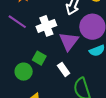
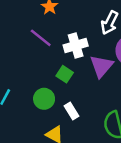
green square: (39, 58) -> (65, 74), moved
white rectangle: (64, 69) -> (71, 111), moved

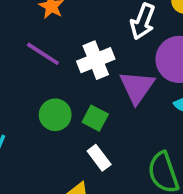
green square: (65, 74) -> (95, 118), moved
green circle: (44, 99) -> (55, 115), moved

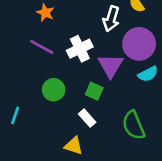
green square: (95, 118) -> (94, 91), moved

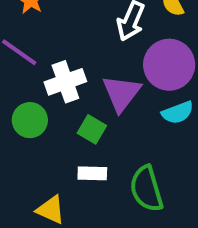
white cross: (80, 49) -> (65, 82), moved
white rectangle: (87, 118) -> (92, 173), moved, turned -54

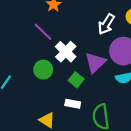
white cross: (65, 82) -> (66, 52), turned -35

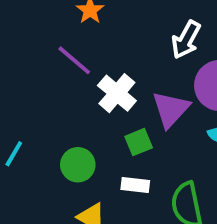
green circle: (43, 70) -> (78, 165), moved
green square: (76, 80) -> (139, 142), turned 32

